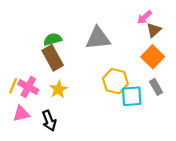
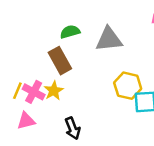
green semicircle: (53, 39) -> (70, 32), moved
yellow star: (58, 89) -> (54, 91), moved
black arrow: (49, 121) -> (73, 128), moved

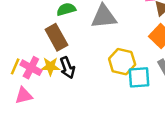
yellow star: (54, 91) -> (50, 66), turned 30
black arrow: (73, 128) -> (67, 68), moved

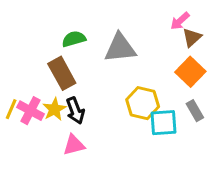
yellow star: (50, 66) -> (54, 109), turned -30
pink triangle: (24, 96) -> (74, 145), moved

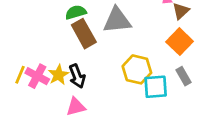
brown rectangle: (62, 73) -> (84, 34), moved

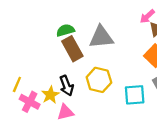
yellow hexagon: (137, 69) -> (99, 80), moved
yellow star: (59, 75) -> (50, 95), moved
pink cross: (37, 76) -> (30, 102), moved

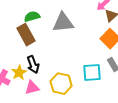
brown rectangle: (72, 49) -> (26, 35), moved
yellow hexagon: (99, 80) -> (61, 84), moved

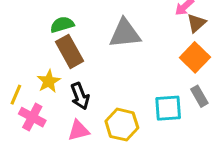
green semicircle: (32, 17) -> (62, 25), moved
yellow star: (19, 73) -> (49, 81), moved

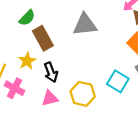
green semicircle: (62, 25) -> (27, 18), moved, turned 150
cyan square: (168, 108) -> (118, 81), turned 35

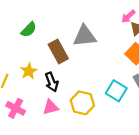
brown rectangle: (43, 38) -> (58, 51), moved
pink cross: (15, 88) -> (16, 108), moved

